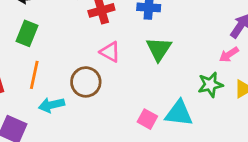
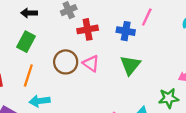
brown circle: (86, 82) -> (66, 62), moved

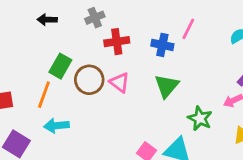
green rectangle: (26, 42) -> (60, 66), moved
green star: (169, 98) -> (200, 118), moved, turned 30

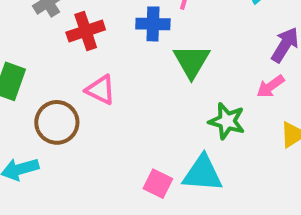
brown circle: (89, 80) -> (57, 122), moved
green triangle: (167, 86) -> (191, 61), moved

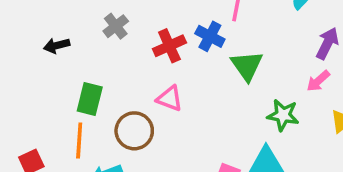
blue cross: (153, 24) -> (210, 36), turned 32
red cross: (86, 31) -> (169, 46), moved

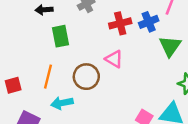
blue cross: (210, 36) -> (149, 22), turned 30
green rectangle: (90, 99) -> (60, 36), moved, turned -35

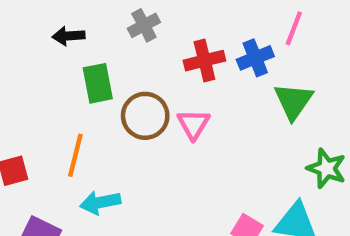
pink triangle: (114, 59) -> (193, 124), turned 30
brown circle: (86, 77) -> (145, 116), moved

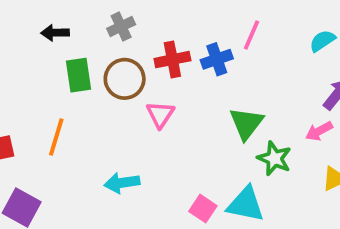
green triangle: (293, 101) -> (246, 123), moved
brown circle: (145, 116) -> (125, 79), moved
cyan arrow: (100, 202) -> (122, 183), moved

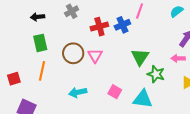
green rectangle: (79, 75) -> (40, 43), moved
brown circle: (125, 79) -> (73, 53), moved
pink arrow: (319, 131) -> (178, 58), turned 32
pink square: (203, 209) -> (115, 92), moved

